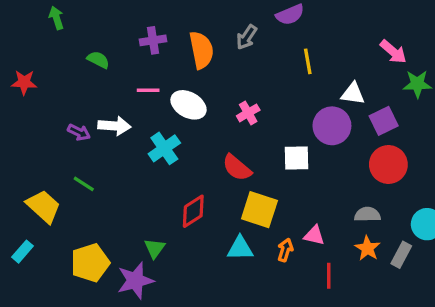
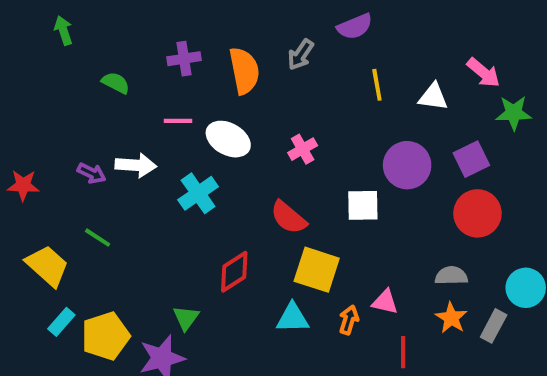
red star: (24, 82) -> (23, 185), moved
white triangle: (353, 94) -> (433, 97), moved
cyan rectangle: (22, 252) -> (61, 322), moved

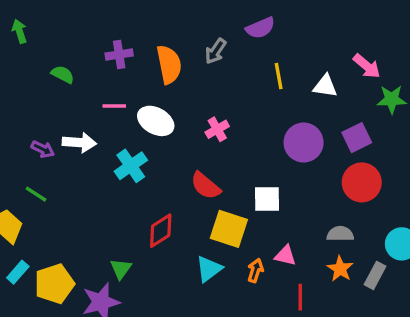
white square: (363, 205) -> (267, 199), moved
green line: (98, 238) -> (36, 194), moved
cyan triangle: (293, 318) -> (209, 269), turned -36

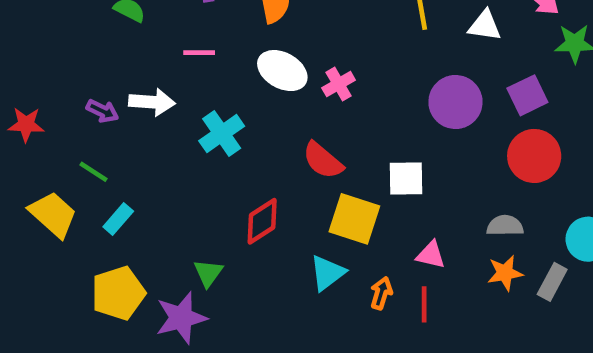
white ellipse: (156, 121) -> (282, 71), moved
orange star: (340, 269) -> (505, 273), turned 30
orange arrow: (255, 270) -> (381, 293), moved
cyan rectangle: (18, 272) -> (118, 219), moved
red line: (300, 297) -> (424, 304), moved

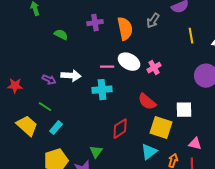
pink line: (199, 53) -> (107, 67), moved
cyan cross: (222, 133) -> (102, 90), turned 30

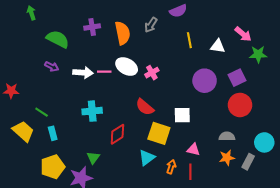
green semicircle: (61, 35) -> (58, 39), size x1.6
white arrow: (71, 76) -> (83, 73), moved
purple arrow: (49, 80) -> (52, 66), moved
cyan cross: (102, 90) -> (92, 111), moved
cyan rectangle: (56, 128) -> (53, 133), turned -56

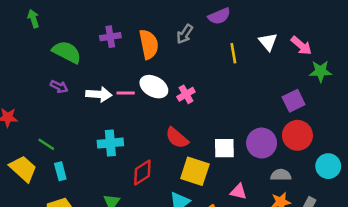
white triangle: (218, 46) -> (268, 42), moved, turned 42
purple circle: (205, 81) -> (262, 143), moved
cyan circle: (264, 142) -> (328, 166), moved

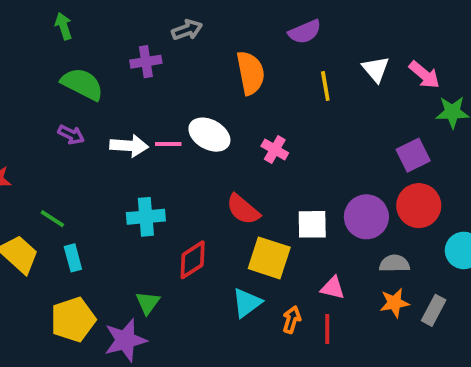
green arrow: (33, 19) -> (64, 26), moved
gray arrow: (185, 34) -> (187, 30), moved, turned -144
orange semicircle: (149, 44) -> (251, 73), moved
pink cross: (186, 94) -> (275, 150), moved, turned -30

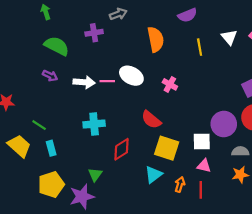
white square: (312, 224) -> (202, 142), moved

